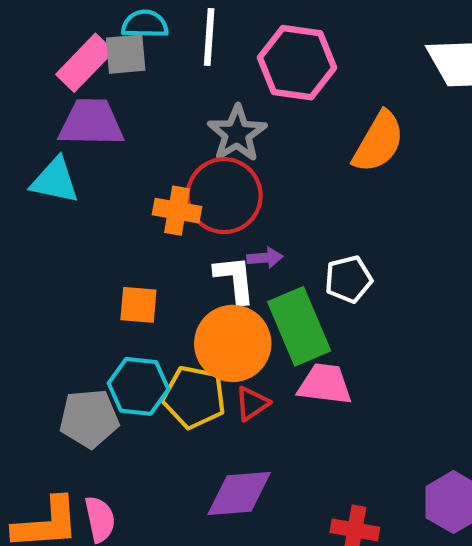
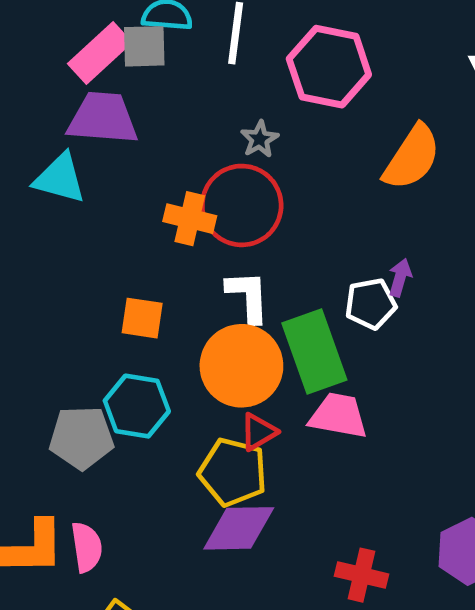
gray star: (237, 133) -> (260, 139), size x0.6
purple arrow: (265, 258) -> (400, 278), moved, turned -72
yellow pentagon: (194, 397) -> (233, 472), moved

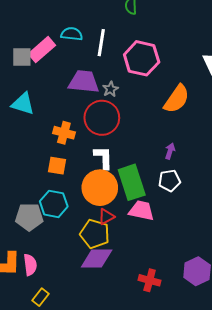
gray square: (144, 46) -> (22, 57), moved
purple trapezoid: (103, 118) -> (84, 82), moved
orange cross: (190, 219) -> (64, 133), moved
white pentagon: (371, 304) -> (169, 181), moved

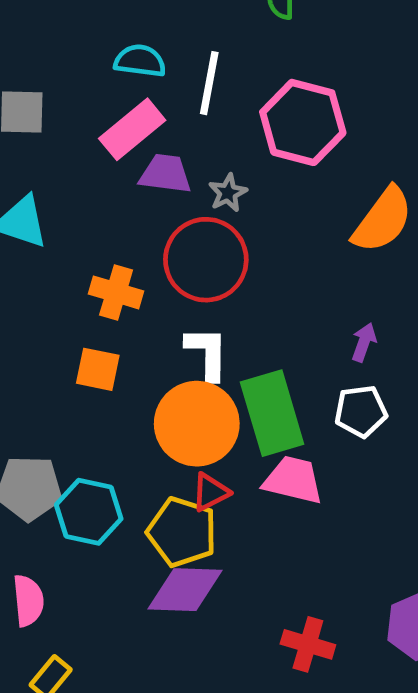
pink rectangle: (42, 50) -> (132, 129), moved
purple trapezoid: (84, 82) -> (165, 174), size x0.7
cyan hexagon: (54, 204) -> (89, 512), moved

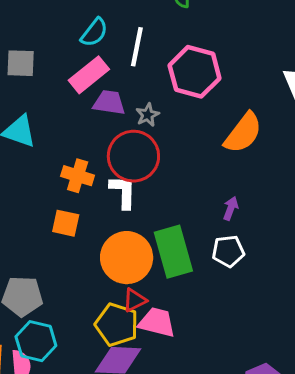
cyan semicircle: (140, 61) -> (94, 32), turned 120
white L-shape: (207, 353) -> (123, 192), moved
pink trapezoid: (293, 480) -> (157, 322), moved
cyan hexagon: (89, 512) -> (36, 341), moved

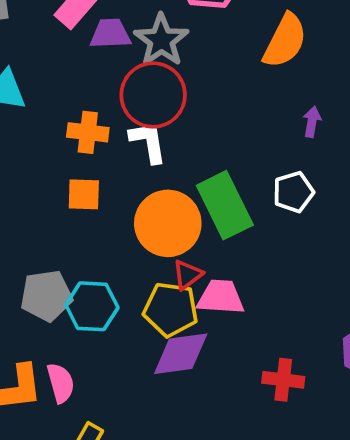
gray star: (148, 115) -> (161, 40), size x1.8
purple arrow: (231, 208) -> (312, 122), moved
cyan hexagon: (36, 341) -> (92, 306), moved

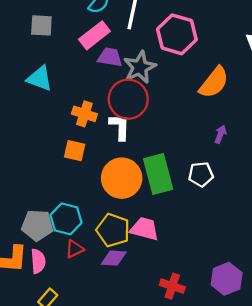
red triangle: (188, 275) -> (74, 249), moved
gray pentagon: (46, 296) -> (37, 225), moved
purple diamond: (181, 354) -> (114, 258), size x0.7

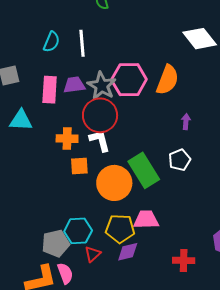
pink hexagon: (177, 34) -> (129, 80), moved
pink rectangle: (94, 35) -> (50, 90), moved, turned -32
orange square: (75, 151) -> (79, 166), moved

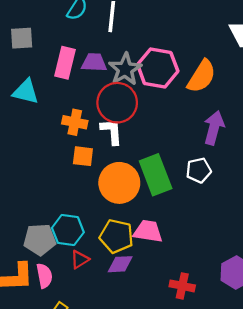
purple arrow: (186, 122) -> (214, 128), size x1.8

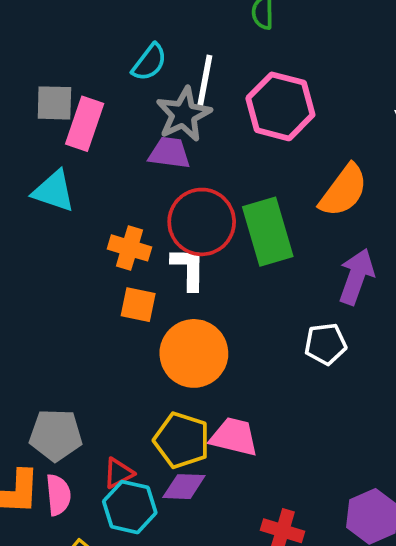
pink rectangle: (65, 63) -> (85, 124), moved
pink hexagon: (158, 68) -> (280, 106), moved
gray star: (125, 69) -> (184, 114), moved
green rectangle: (156, 175) -> (268, 232), moved
cyan hexagon: (68, 230) -> (130, 507), moved

